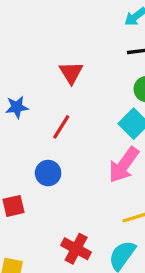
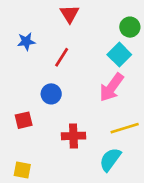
red cross: (76, 249) -> (73, 136), moved, turned -30

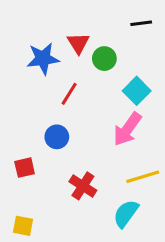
green circle: (130, 27) -> (104, 59), moved
blue star: (26, 41) -> (43, 59), moved, size x1.5
red cross: (73, 136) -> (83, 186), turned 35

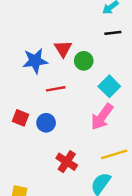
red line: (69, 94) -> (56, 89), turned 48
red square: (25, 168) -> (21, 118), moved, turned 35

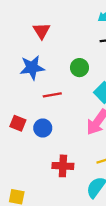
red triangle: (63, 49) -> (42, 31), moved
red cross: (67, 162) -> (63, 166), turned -30

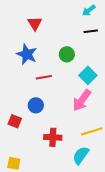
blue star: (32, 68) -> (27, 54), turned 30
red square: (18, 123) -> (15, 121), moved

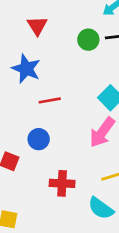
green circle: (67, 54) -> (88, 40), moved
cyan semicircle: (81, 155) -> (101, 208), turned -90

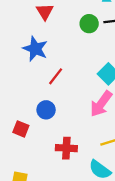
red line: (50, 100) -> (56, 76), turned -42

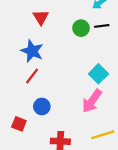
red line: (56, 76) -> (32, 76), moved

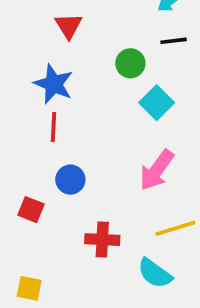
green circle: (81, 28) -> (130, 63), moved
cyan square: (98, 74) -> (157, 103), moved
red line: (32, 76) -> (54, 127), turned -35

